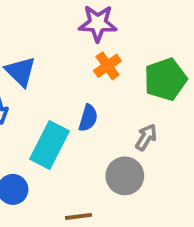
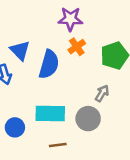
blue semicircle: (88, 118) -> (49, 64), moved, size x1.6
cyan rectangle: (50, 145) -> (50, 114), moved, turned 64

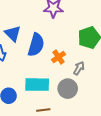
orange cross: (77, 47) -> (58, 57), moved

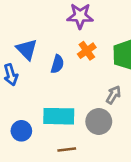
blue semicircle: (36, 45) -> (57, 64), size x0.6
orange cross: (58, 57) -> (87, 51), moved

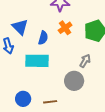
cyan rectangle: (59, 116) -> (37, 61), moved
blue circle: (21, 131) -> (23, 99), moved

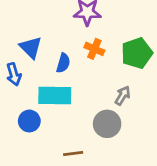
orange cross: (65, 28) -> (94, 49), turned -32
blue circle: (23, 99) -> (29, 121), moved

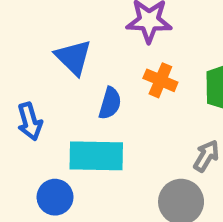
blue triangle: (31, 47) -> (73, 57), moved

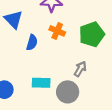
cyan rectangle: (96, 156) -> (41, 83), moved, size x0.7

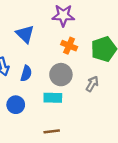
blue semicircle: (32, 42) -> (26, 73), moved
gray circle: (68, 92) -> (61, 75), moved

